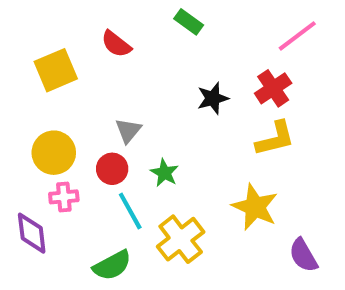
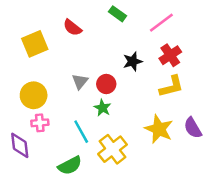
pink line: (297, 36) -> (161, 23), moved
red circle: (112, 169) -> (106, 84), moved
purple semicircle: (303, 255) -> (193, 128), moved

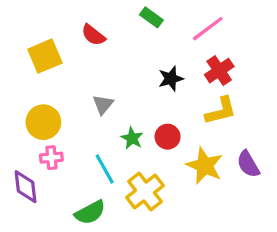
red circle: (106, 84) -> (168, 137), moved

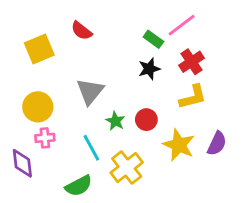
green rectangle: (151, 17) -> (153, 39), moved
gray triangle: (103, 104) -> (90, 91), size x1.5
purple semicircle: (248, 164) -> (217, 144), turned -125

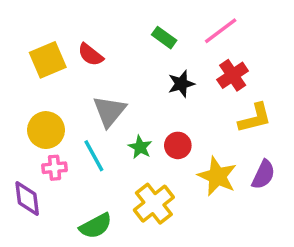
red semicircle: (82, 31) -> (91, 55), moved
green rectangle: (153, 39) -> (164, 38), moved
yellow L-shape: (193, 97) -> (255, 118), moved
cyan line: (91, 148) -> (94, 156), moved

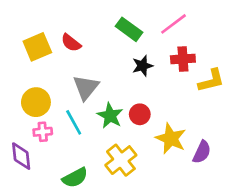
green rectangle: (164, 38) -> (129, 29), size x1.4
red cross: (233, 75) -> (183, 59), turned 30
yellow L-shape: (255, 118) -> (211, 81), moved
green star: (140, 147) -> (110, 116), size x1.4
purple semicircle: (263, 175) -> (202, 152), moved

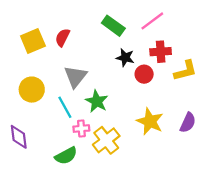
red semicircle: (71, 43) -> (62, 37), turned 78
black star: (142, 66) -> (125, 58), turned 30
red circle: (140, 114) -> (144, 74), moved
pink cross: (43, 132) -> (81, 129), moved
purple semicircle: (202, 152) -> (188, 123), moved

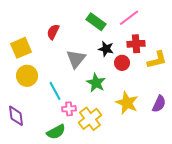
yellow square: (33, 41) -> (21, 48), moved
gray triangle: (75, 76) -> (76, 59), moved
green star: (97, 101) -> (96, 83), moved

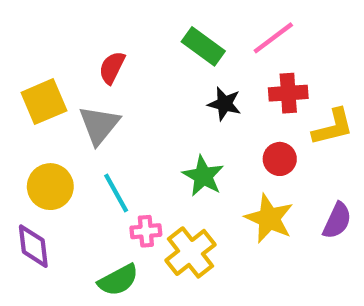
gray triangle: (76, 59) -> (99, 125), moved
red circle: (122, 63) -> (280, 159), moved
yellow circle: (27, 76) -> (50, 187), moved

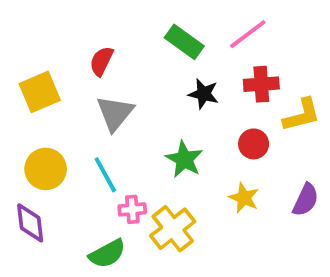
gray triangle: (99, 125) -> (115, 113), moved
yellow star: (269, 218) -> (244, 198), size x0.7

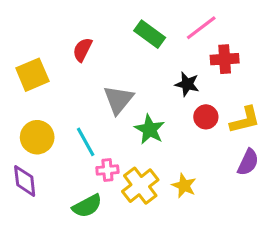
red cross: (261, 84) -> (225, 59), moved
black star: (204, 94) -> (187, 84), moved
gray triangle: (115, 113) -> (118, 100), moved
yellow L-shape: (302, 115) -> (245, 120), moved
yellow star: (244, 198) -> (184, 186), moved

